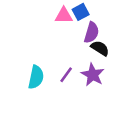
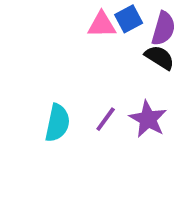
purple semicircle: (92, 32) -> (163, 29), moved
black semicircle: (100, 48) -> (160, 57), moved

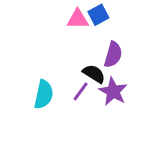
purple semicircle: (163, 29) -> (113, 55), moved
black semicircle: (160, 57) -> (94, 74), moved

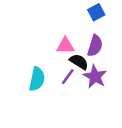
blue square: (98, 15) -> (96, 12), moved
pink triangle: (78, 19) -> (65, 46), moved

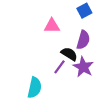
pink triangle: (65, 46) -> (52, 26), moved
cyan semicircle: (37, 79) -> (35, 88), moved

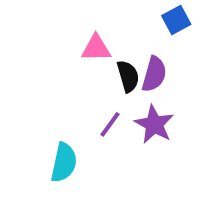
blue square: (84, 11) -> (176, 20), moved
black semicircle: (69, 54) -> (128, 76), moved, turned 42

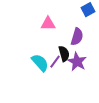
black semicircle: (128, 76) -> (64, 54), moved
cyan semicircle: (64, 162) -> (40, 63), moved, turned -54

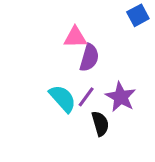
purple semicircle: (77, 37) -> (89, 58), moved
black semicircle: (64, 54) -> (100, 124), moved

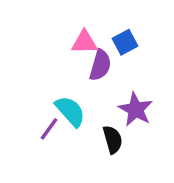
blue square: (138, 15) -> (125, 42), moved
purple line: (86, 97) -> (49, 129), moved

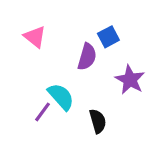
pink triangle: (84, 42) -> (35, 37), moved, turned 40
purple star: (136, 109) -> (130, 80), moved

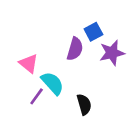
pink triangle: (35, 37) -> (29, 63), moved
purple star: (130, 80) -> (112, 53), moved, turned 30

